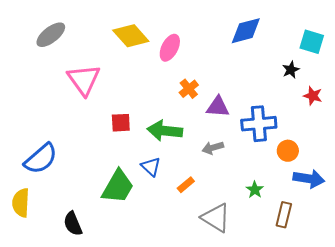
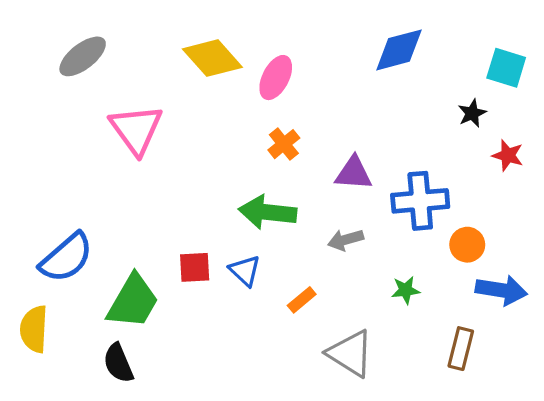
orange cross: (189, 89) -> (284, 144), moved
red square: (121, 123) -> (195, 267), moved
green trapezoid: (118, 187) -> (133, 301), moved
green star: (255, 190) -> (406, 290), moved, turned 30

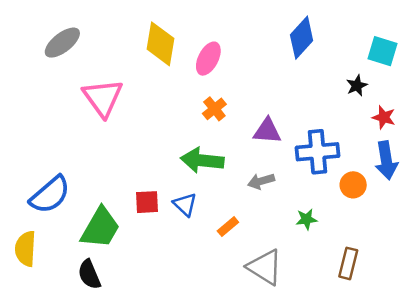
blue diamond: (399, 50) -> (302, 38), turned -33
yellow diamond: (212, 58) -> (160, 44), turned 51
blue arrow: (501, 290) -> (386, 160), moved, turned 72

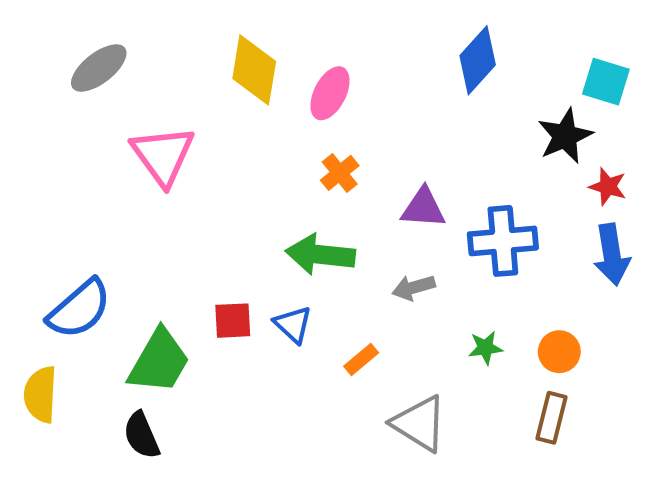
black star: (357, 86) -> (565, 136), size x1.6
orange circle: (353, 185) -> (559, 352), moved

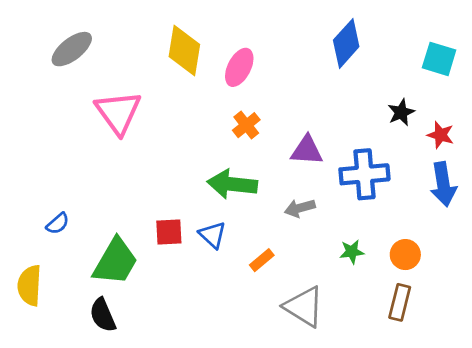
black star: (565, 136) -> (401, 112), moved, size x0.7
blue semicircle: (79, 309) -> (58, 224), size x0.5

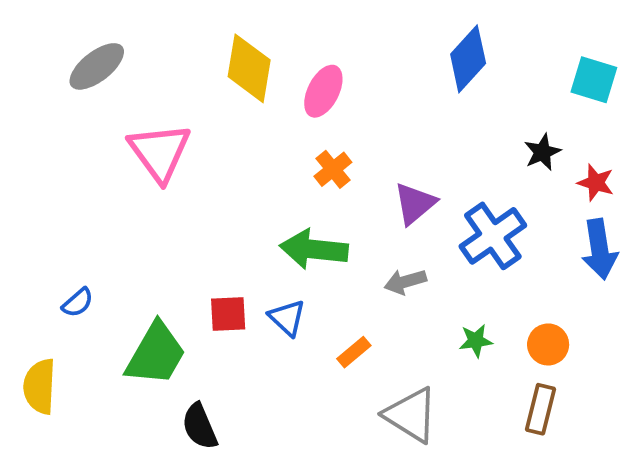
purple triangle: (307, 150) -> (415, 204), turned -44
blue cross: (364, 174) -> (493, 236), turned -30
black semicircle: (103, 315) -> (200, 426), moved

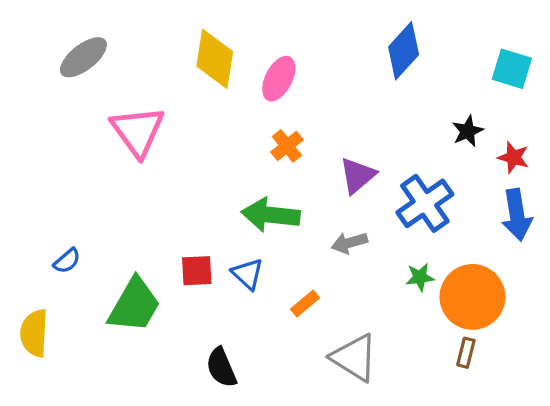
green star: (476, 341) -> (420, 277), moved
orange circle: (548, 344) -> (472, 297), size x1.8
brown rectangle: (540, 409) -> (466, 353), size x0.7
black semicircle: (200, 426) -> (221, 368), moved

